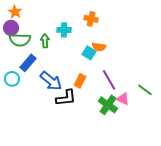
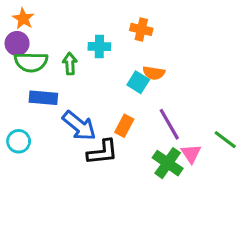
blue rectangle: (28, 63) -> (43, 98), turned 54
cyan circle: (12, 79) -> (19, 141), moved
pink triangle: (123, 99) -> (191, 154), turned 32

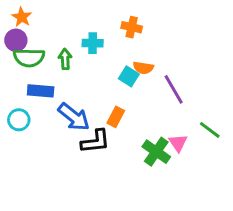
purple line: (169, 124) -> (174, 89), moved
cyan circle: (19, 141) -> (19, 120), moved

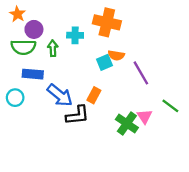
orange cross: (132, 27) -> (107, 22), size x1.6
purple circle: (16, 40) -> (34, 29), moved
cyan square: (129, 76) -> (104, 62), turned 35

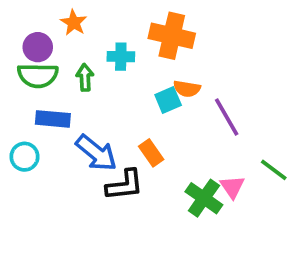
orange star: (17, 14) -> (74, 23), moved
purple circle: (34, 29) -> (38, 47), moved
orange rectangle: (94, 95) -> (151, 153), turned -63

